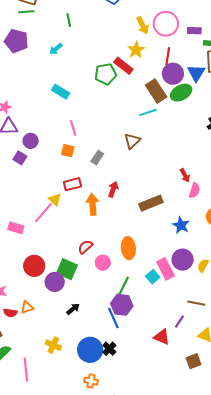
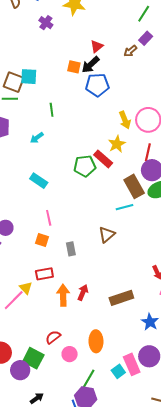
gray rectangle: (97, 158) -> (71, 249), turned -48
red arrow: (113, 189) -> (83, 292), moved

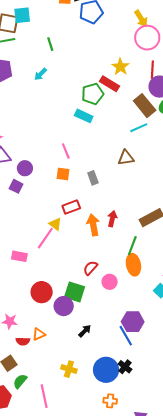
yellow arrow: (125, 120) -> (141, 19), moved
cyan rectangle: (39, 181) -> (84, 116), moved
brown triangle: (107, 235) -> (126, 158), turned 42
green line: (89, 379) -> (132, 246), moved

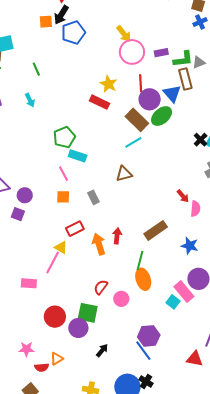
cyan arrow: (40, 74) -> (30, 100), turned -64
green pentagon: (93, 94) -> (64, 137), moved
cyan rectangle: (84, 116) -> (78, 156), moved

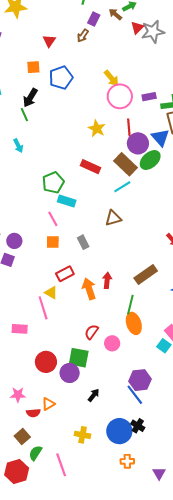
black arrow: (61, 15) -> (30, 98), moved
red rectangle: (100, 102) -> (91, 167), moved
pink line: (53, 262) -> (43, 308), turned -45

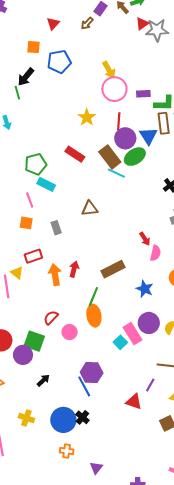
cyan line: (122, 187) -> (116, 173), moved, turned 48

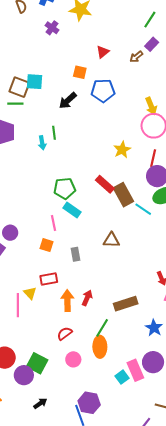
green line: (17, 93) -> (54, 133), moved
brown rectangle: (110, 157) -> (123, 195), moved
red semicircle: (51, 318) -> (65, 334), moved

